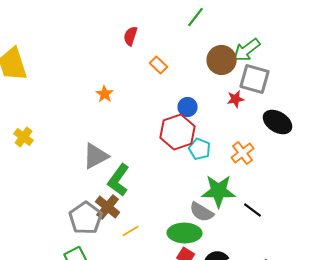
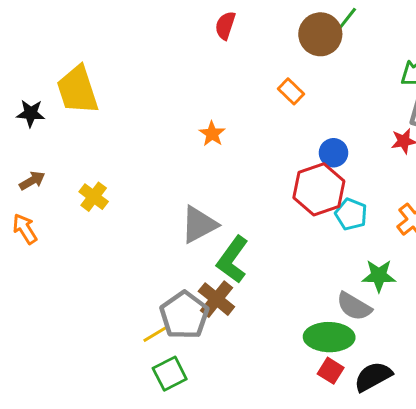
red semicircle: (131, 36) -> (225, 26), moved
brown circle: (222, 60) -> (320, 34), moved
green star: (219, 191) -> (379, 276), size x0.7
yellow line: (131, 231) -> (155, 334), moved

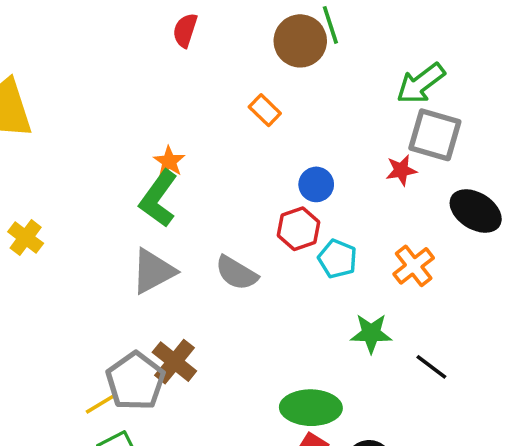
green line: (345, 21) -> (330, 25), turned -56
red hexagon: (319, 189) -> (298, 229), size x0.7
green L-shape: (233, 260) -> (159, 199), moved
gray semicircle: (354, 306) -> (236, 273), moved

